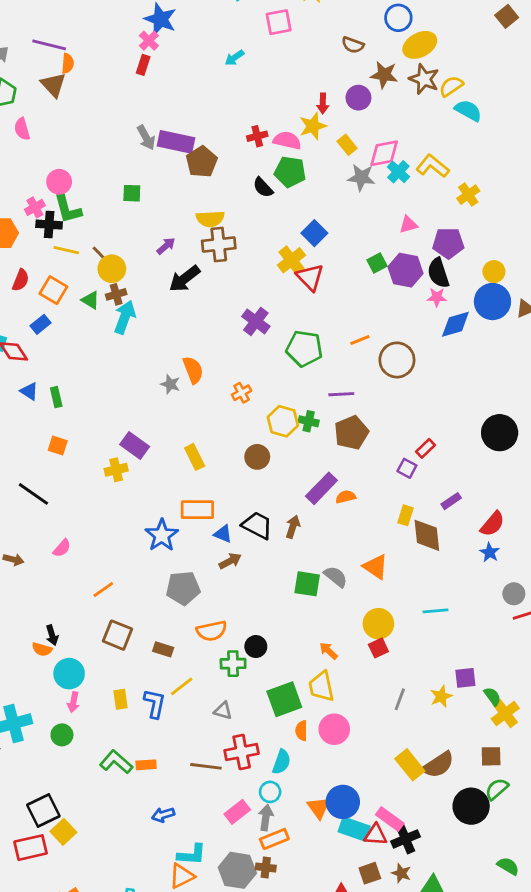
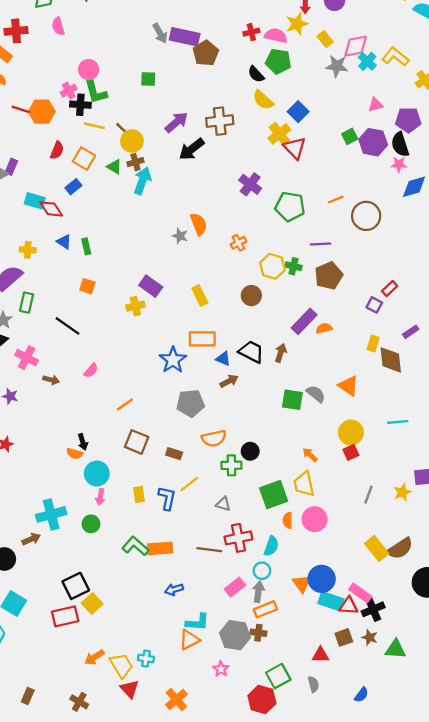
yellow semicircle: (210, 219) -> (263, 100), moved, turned 45
purple arrow: (166, 246) -> (176, 122), size x1.5
orange rectangle: (146, 765) -> (160, 548), size x1.5

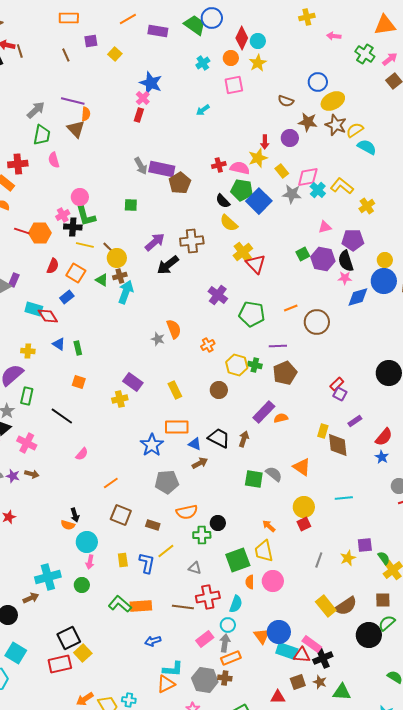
blue square: (298, 112) -> (259, 201), moved, size x1.4
purple square: (374, 305) -> (340, 394), moved
brown arrow: (51, 380) -> (32, 474), moved

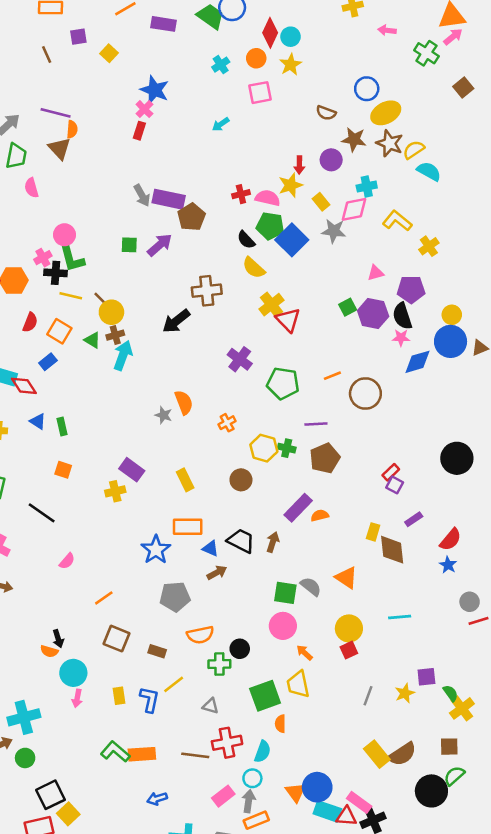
pink arrow: (390, 59) -> (453, 37), moved
cyan cross: (318, 190) -> (367, 187), moved, turned 35
purple arrow: (155, 242) -> (160, 245), moved
pink circle: (273, 581) -> (283, 626), moved
green circle: (82, 585) -> (25, 758), moved

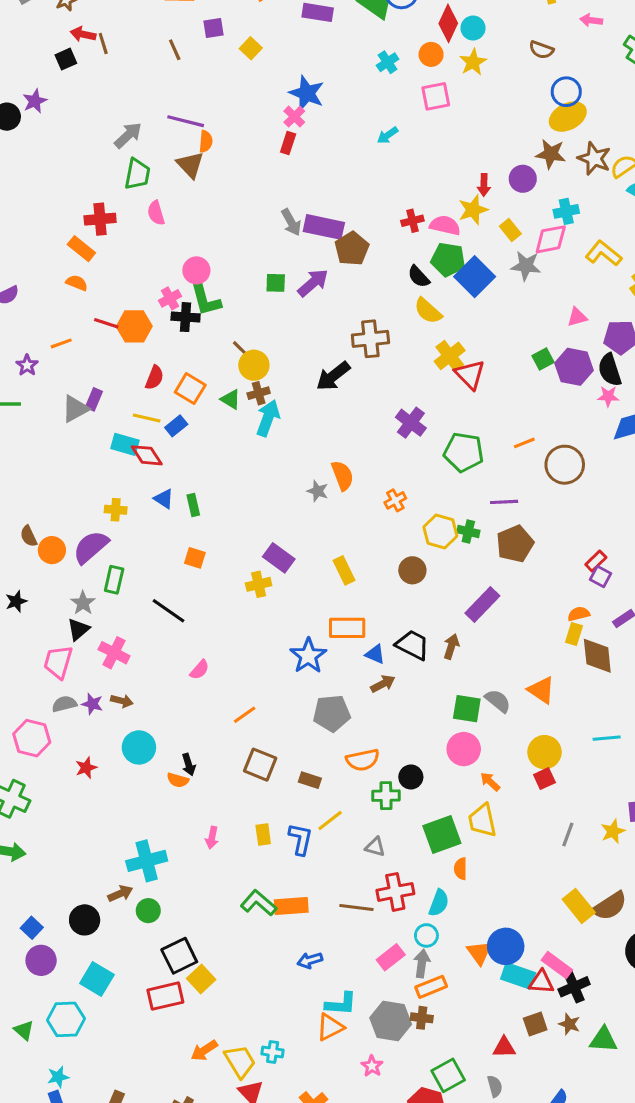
brown semicircle: (326, 113) -> (541, 50), moved
yellow ellipse: (386, 113) -> (568, 117), moved
yellow line: (71, 296) -> (147, 418), moved
orange semicircle: (320, 515) -> (579, 614), moved
cyan circle: (73, 673) -> (139, 747), moved

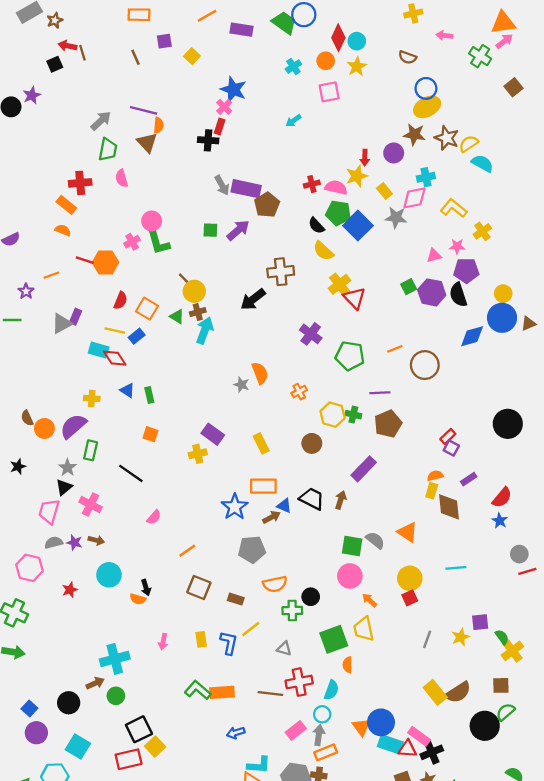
black cross: (186, 317) -> (208, 140), moved
pink star: (608, 396) -> (457, 246), moved
brown arrow: (383, 684) -> (271, 517), moved

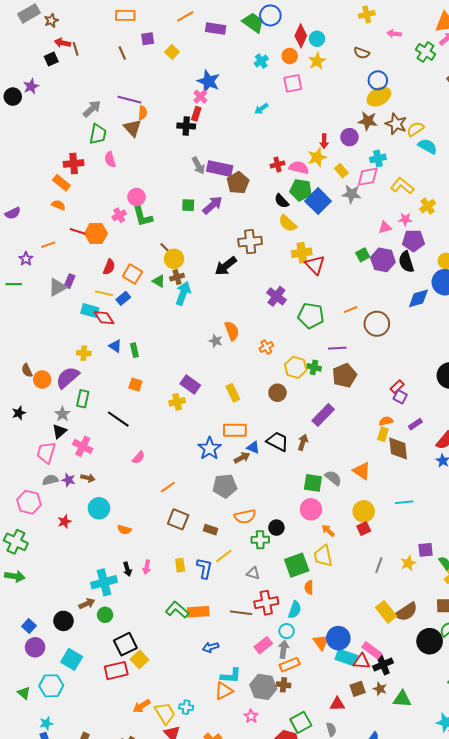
yellow cross: (339, 284) -> (302, 253), turned 30
black arrow: (146, 587) -> (127, 569), moved

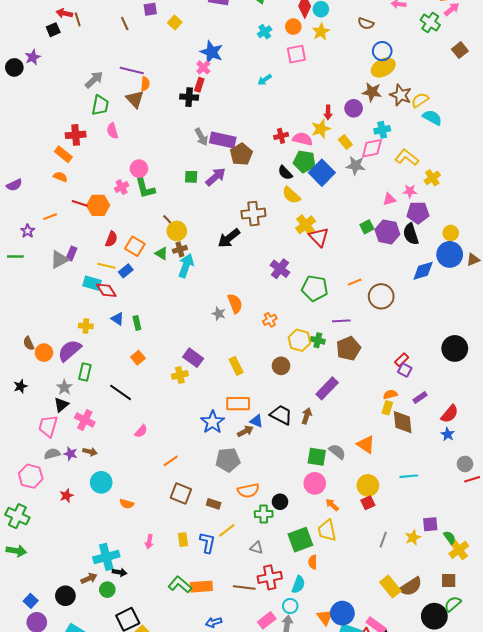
yellow cross: (302, 253) -> (306, 225), turned -30
orange square: (135, 385) -> (138, 358), turned 32
black arrow: (127, 569) -> (120, 572), moved, turned -64

